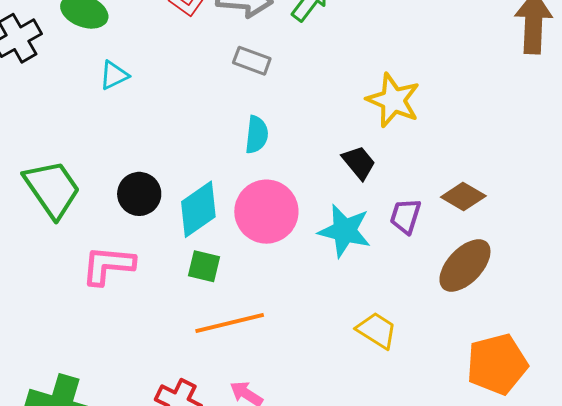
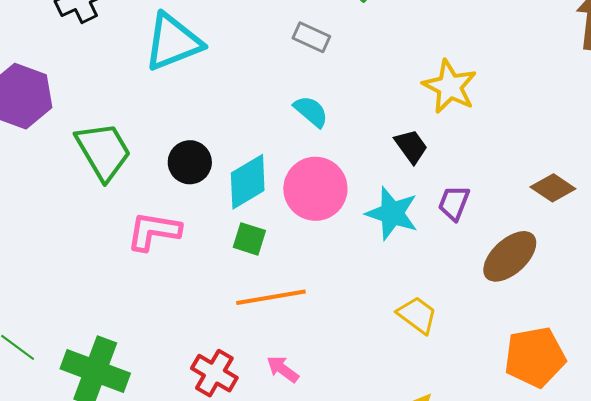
cyan triangle: (114, 75) -> (173, 42), size x2.0
cyan semicircle: (257, 135) -> (311, 111), turned -60
brown diamond: (463, 197) -> (553, 188), moved

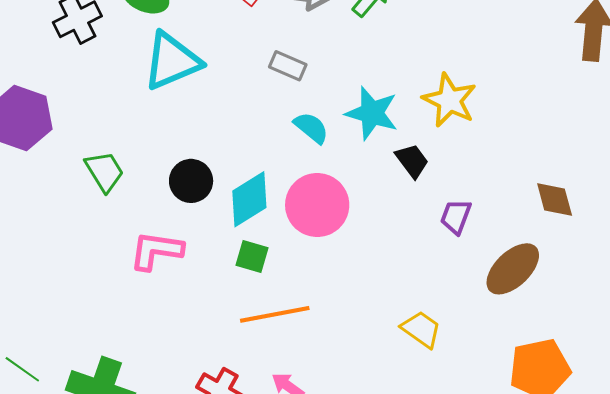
gray rectangle: (311, 37) -> (288, 66), moved
green trapezoid: (103, 151) -> (104, 171), size x0.7
brown diamond: (553, 188) -> (555, 200), turned 42
cyan star: (392, 213) -> (372, 113), moved

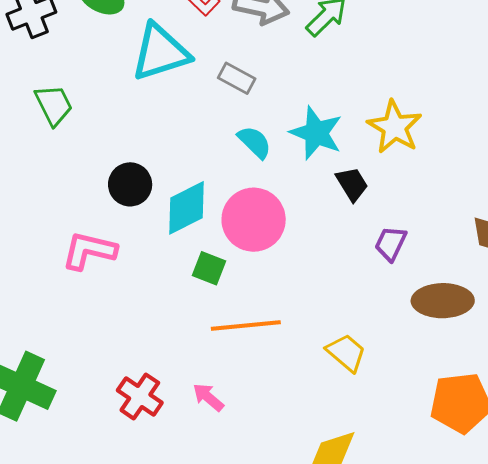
cyan triangle: (172, 61) -> (160, 52), moved
green trapezoid: (104, 171) -> (54, 105), moved
green square: (252, 256) -> (209, 268), moved
brown ellipse: (513, 269) -> (443, 301), turned 38
orange line: (275, 314) -> (246, 326), moved

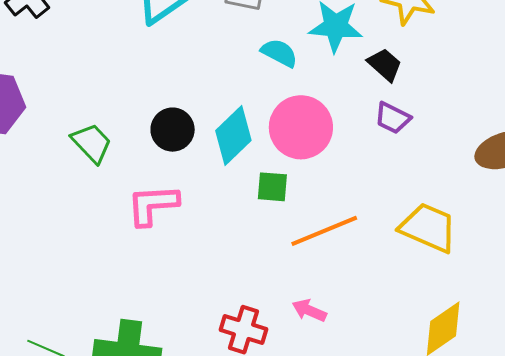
green trapezoid: (54, 105) -> (92, 143), moved
purple trapezoid: (391, 243) -> (393, 118), moved, turned -72
yellow trapezoid: (346, 353) -> (428, 228), size x1.4

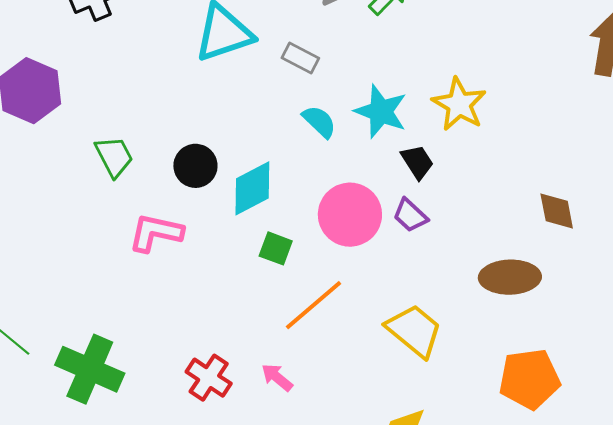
pink circle: (301, 127) -> (350, 215), moved
orange line: (324, 231) -> (313, 305), turned -34

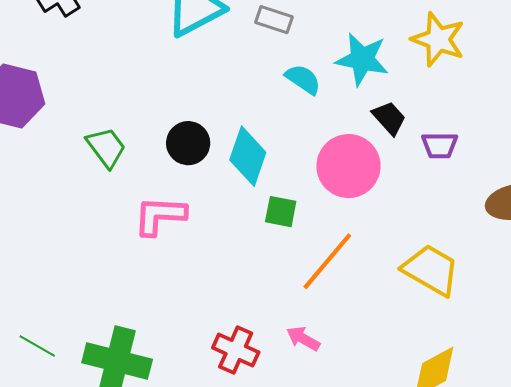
black trapezoid: (417, 162) -> (389, 118), moved
cyan diamond: (252, 188) -> (248, 156), turned -34
purple trapezoid: (410, 215) -> (440, 145), moved, turned -33

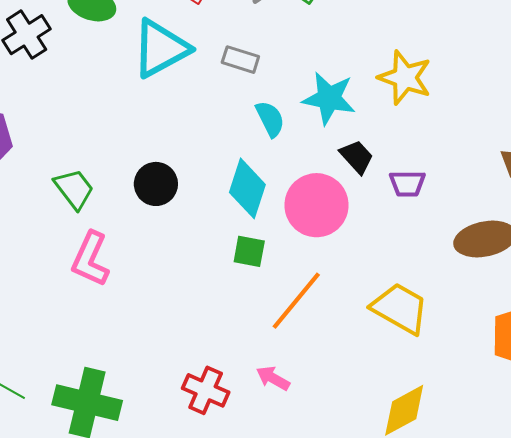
cyan semicircle: (303, 79) -> (270, 119), turned 30
cyan diamond: (248, 156) -> (247, 188), moved
pink L-shape: (160, 216) -> (90, 259), moved, turned -68

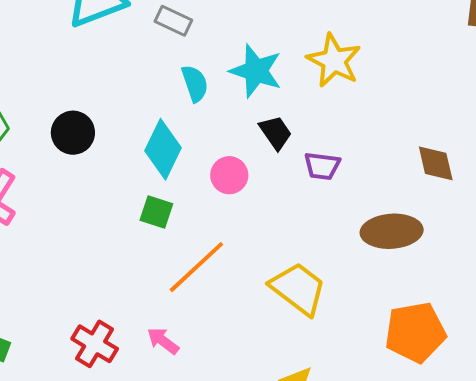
pink circle: (316, 205) -> (229, 175), size x0.6

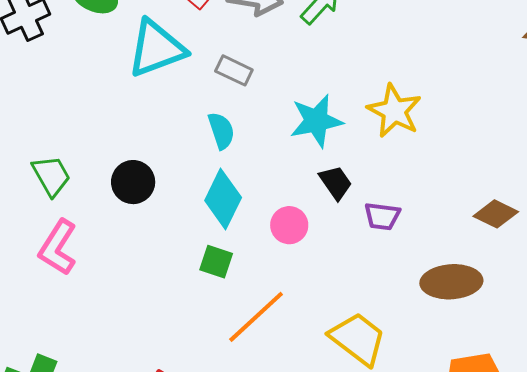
cyan star: (256, 71) -> (316, 121), turned -30
cyan semicircle: (195, 83) -> (221, 131), moved
brown diamond: (436, 163) -> (496, 214), turned -51

